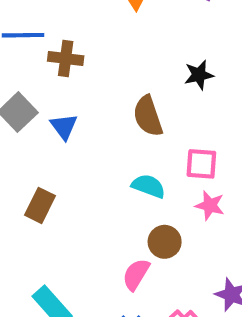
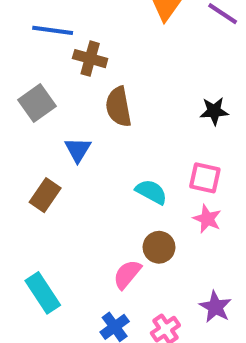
black star: (199, 75) -> (214, 111), moved
brown semicircle: (148, 116) -> (118, 107), moved
blue triangle: (64, 127) -> (78, 150), moved

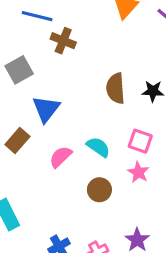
brown semicircle: (118, 107) -> (116, 88), moved
blue triangle: (78, 150) -> (46, 109), size x1.4
pink semicircle: (127, 274) -> (61, 157), moved

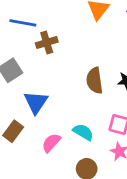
brown cross: (63, 41) -> (47, 43), turned -35

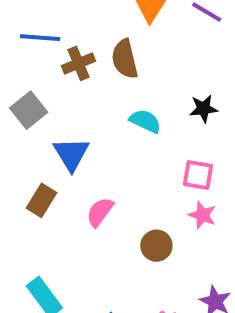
brown semicircle: (95, 81) -> (125, 59), moved
cyan semicircle: (83, 132) -> (145, 121), moved

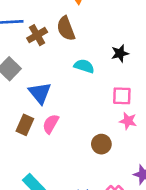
pink semicircle: (100, 212) -> (51, 124), moved

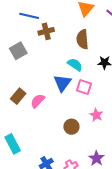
brown semicircle: (66, 29) -> (82, 39), moved
blue triangle: (40, 93) -> (62, 83), moved
pink square: (122, 96) -> (84, 87), moved

